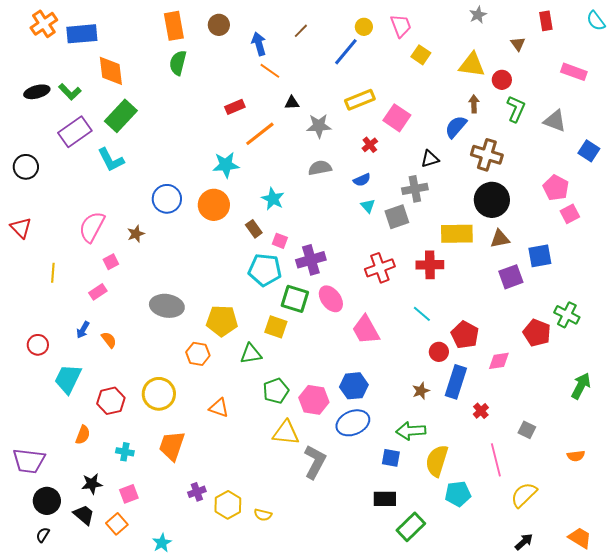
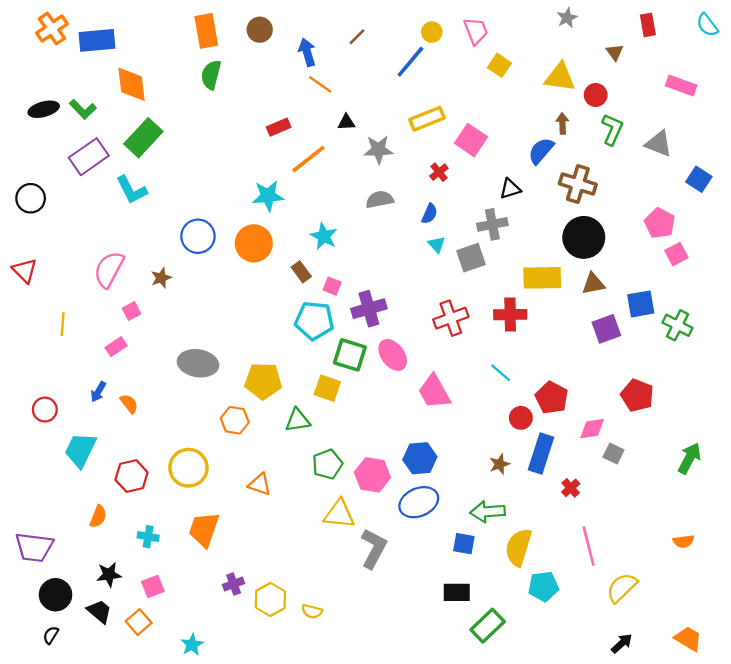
blue semicircle: (362, 180) -> (429, 214), turned -42
green cross: (567, 315) -> (678, 325), moved
gray square: (527, 430) -> (613, 453), moved

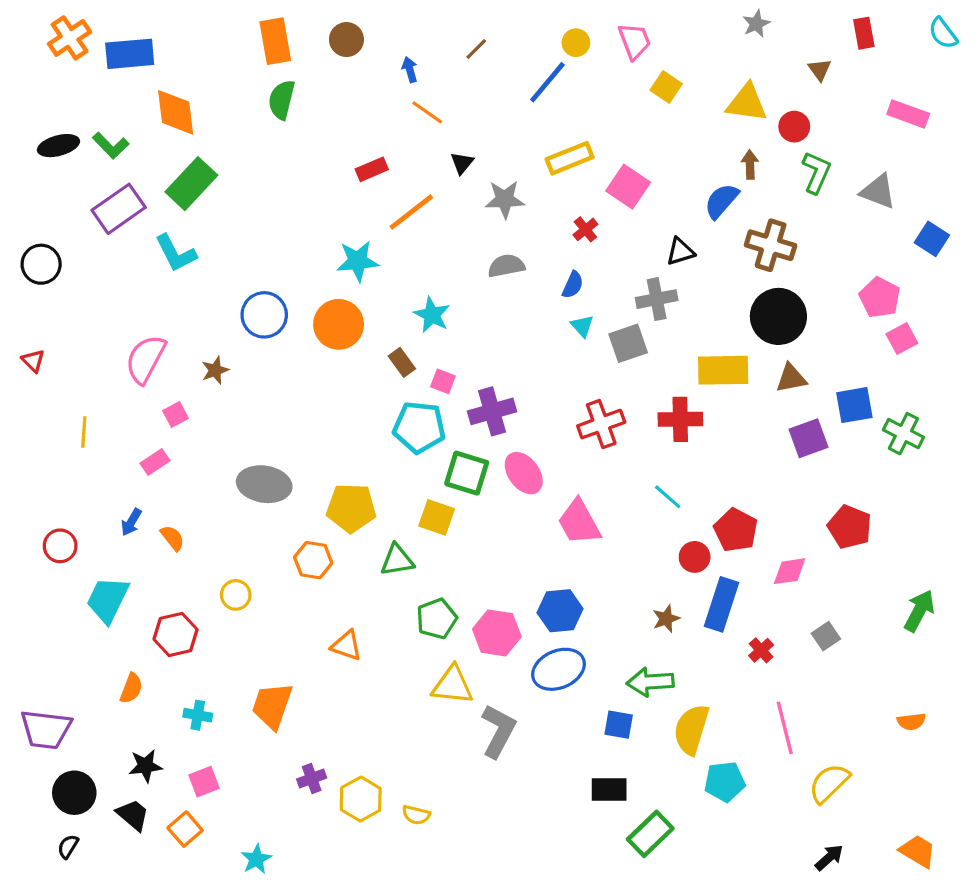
blue arrow: (307, 52) -> (410, 70), size x0.7
black triangle: (346, 122) -> (462, 163), turned -48
red triangle: (25, 271) -> (33, 361), size x0.7
gray square: (613, 453) -> (826, 636), moved, turned 30
yellow circle: (188, 468) -> (236, 595), moved, size x0.6

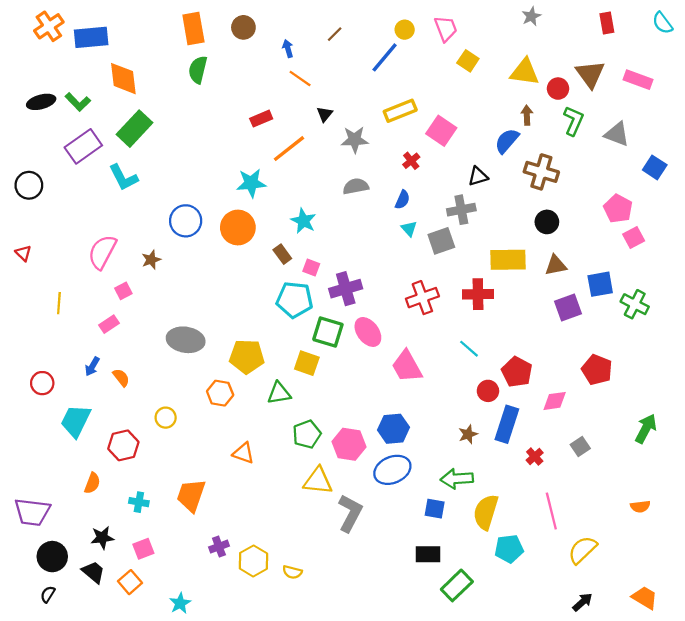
brown triangle: (820, 70) -> (590, 74), moved, size x1.8
black circle: (778, 316) -> (547, 222), size x0.6

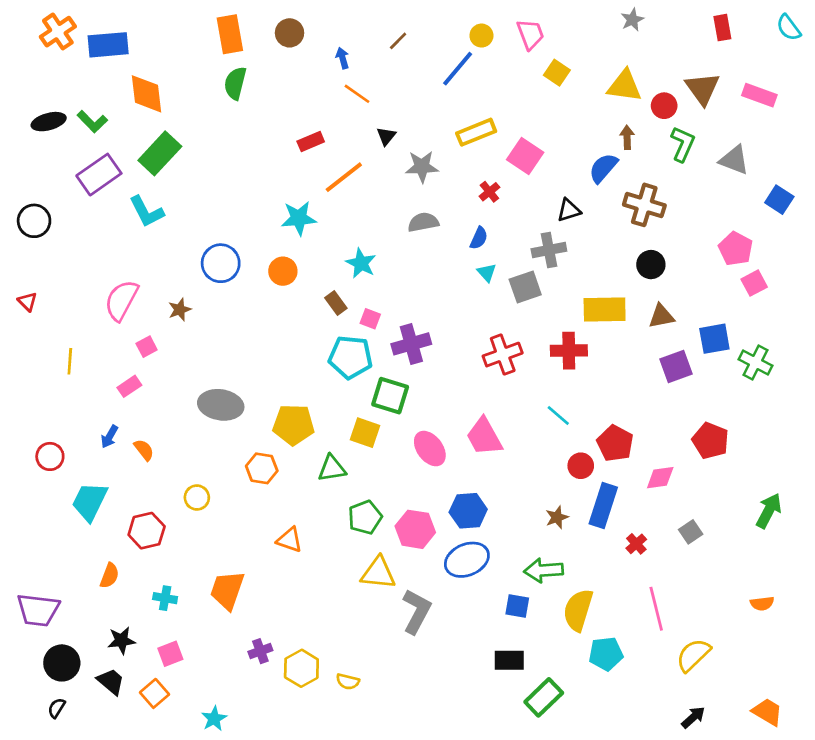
orange circle: (238, 227) -> (283, 271), size x0.7
pink ellipse: (368, 332) -> (430, 449), moved

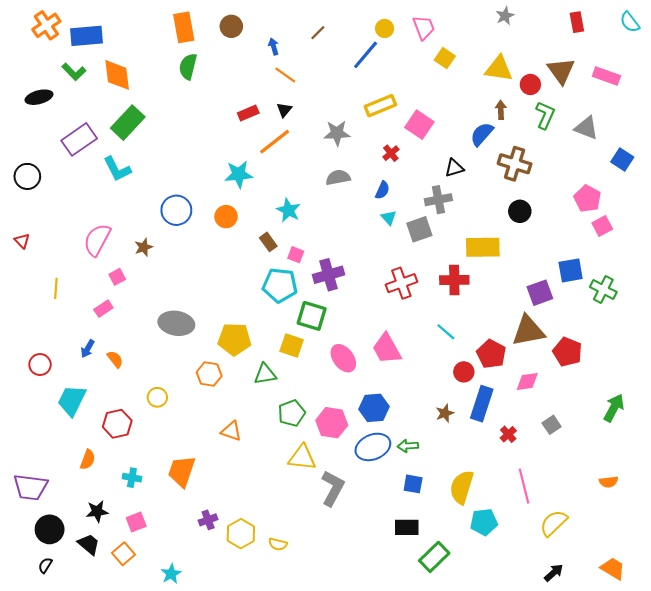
green L-shape: (92, 122) -> (74, 72), moved
black triangle: (386, 136) -> (284, 110), moved
brown triangle: (661, 316) -> (528, 331), moved, size x1.6
green arrow: (544, 570) -> (408, 446), moved, size x0.7

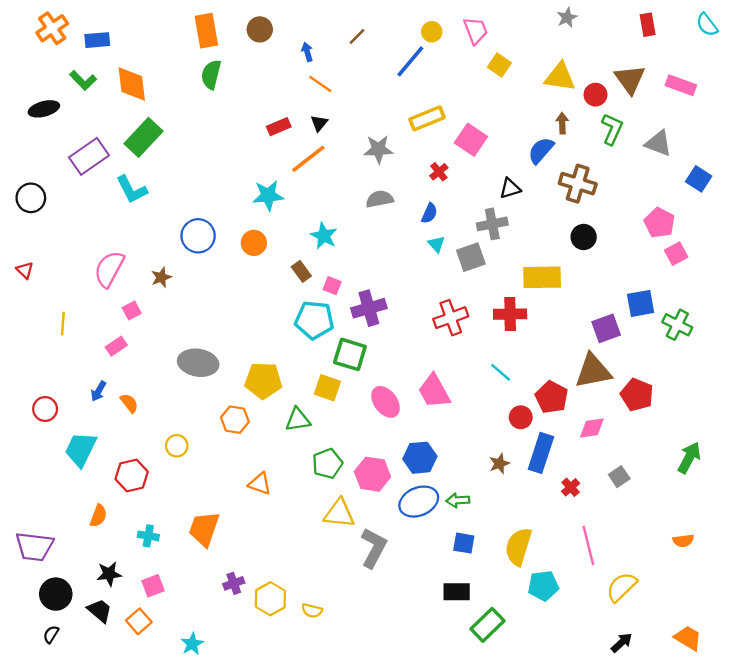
blue rectangle: (87, 36) -> (97, 40), size x0.7

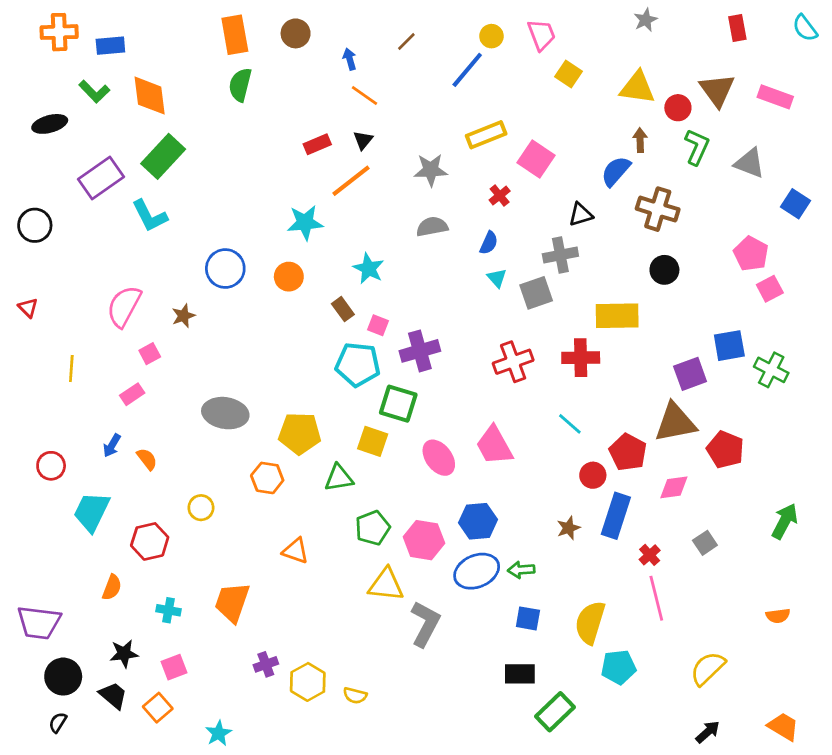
orange cross: (52, 28) -> (59, 32), turned 32
pink line: (588, 545) -> (656, 598), moved

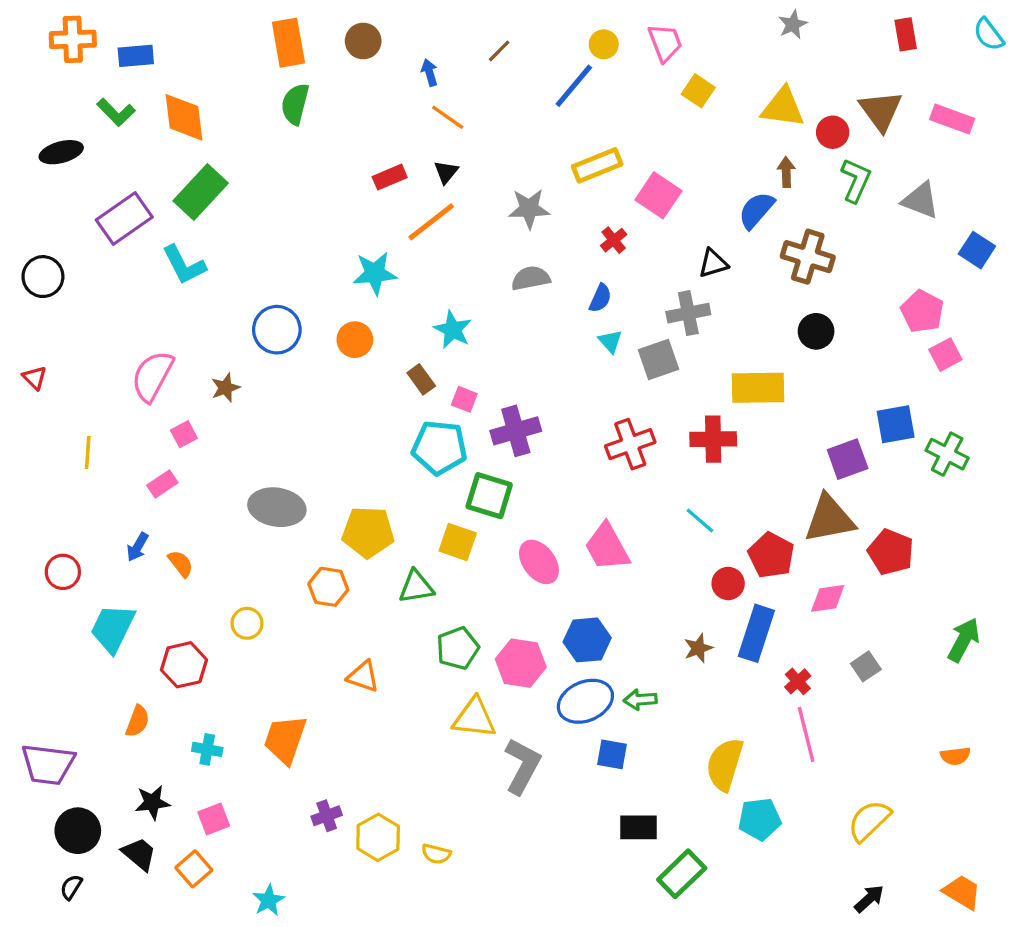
blue square: (528, 618) -> (612, 754), moved

